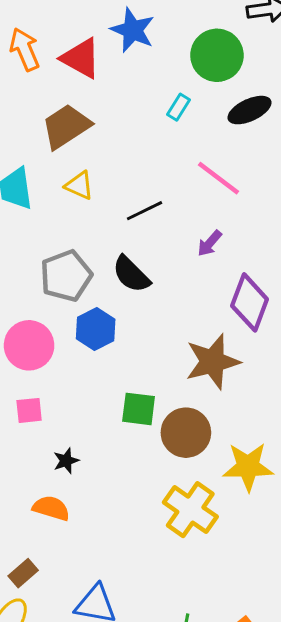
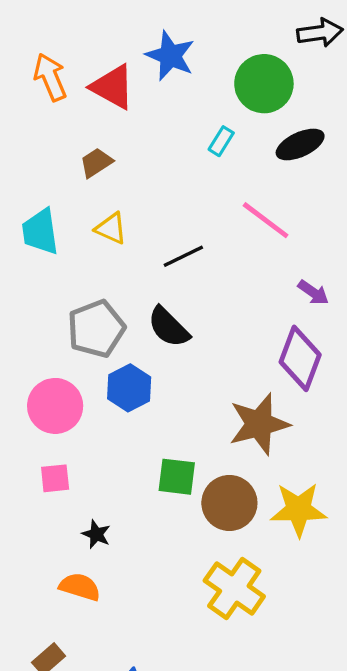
brown trapezoid: (66, 126) -> (96, 163), size x0.6
purple arrow: (210, 243) -> (313, 292), moved, turned -96
black star: (66, 461) -> (96, 534), turned -30
yellow star: (248, 467) -> (298, 510), moved

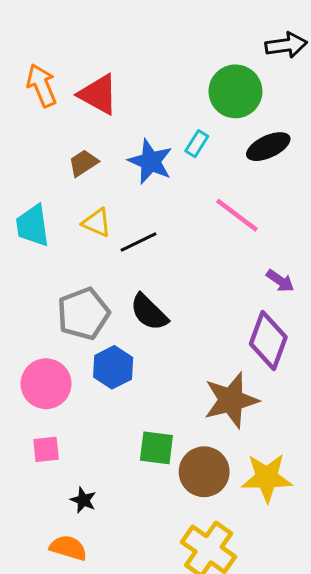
blue star: (170, 56) -> (150, 161), moved
black line: (183, 256) -> (138, 242), moved

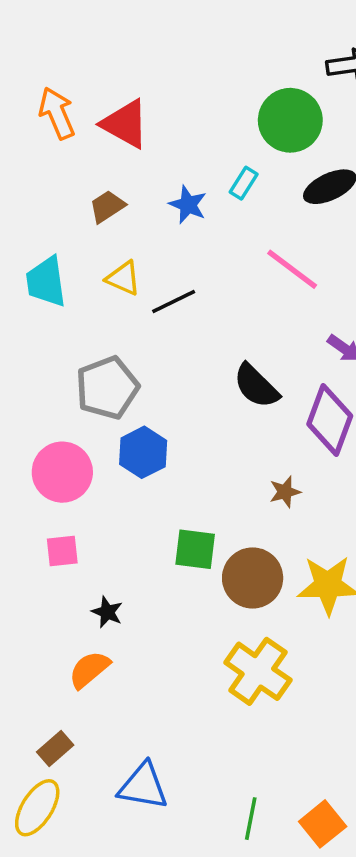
blue star: (150, 161) -> (188, 205), size x0.7
black semicircle: (149, 312) -> (256, 386), moved
brown star: (231, 400) -> (285, 492), size x0.5
orange semicircle: (68, 548) -> (89, 670), turned -57

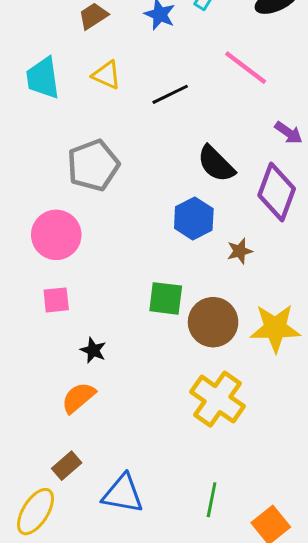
black line: (174, 302) -> (170, 94), moved
blue hexagon: (143, 452) -> (194, 219), moved
brown rectangle: (55, 749) -> (67, 466), moved
green line: (251, 819) -> (212, 500), moved

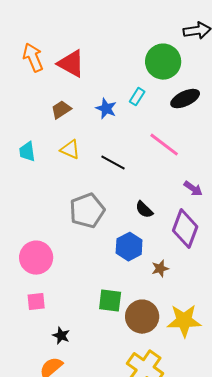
cyan trapezoid: (43, 78) -> (27, 152), size x0.7
black line: (170, 94) -> (113, 163), turned 55
black semicircle: (216, 164) -> (144, 210), size x0.7
gray pentagon: (93, 165) -> (87, 211), moved

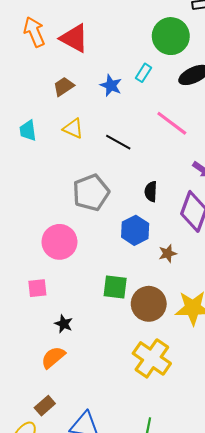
black semicircle: (144, 210) -> (151, 191), turned 48
pink circle: (36, 258) -> (59, 242), moved

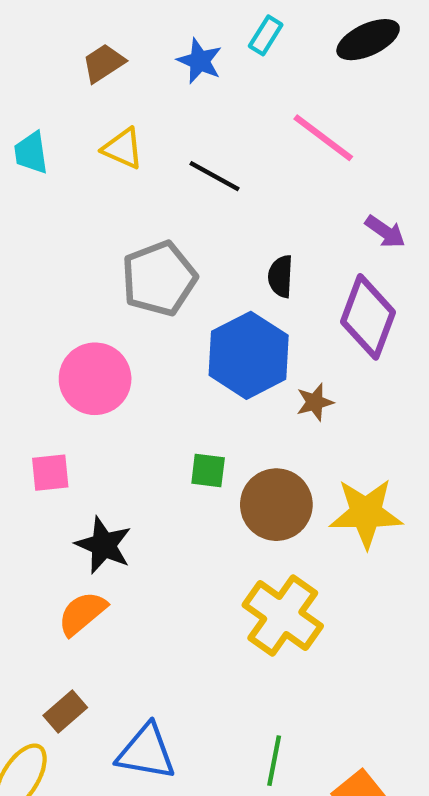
blue hexagon: (135, 230) -> (249, 355), size x1.4
green square: (115, 287) -> (208, 470), size x0.7
black star: (64, 324) -> (104, 545), size x1.5

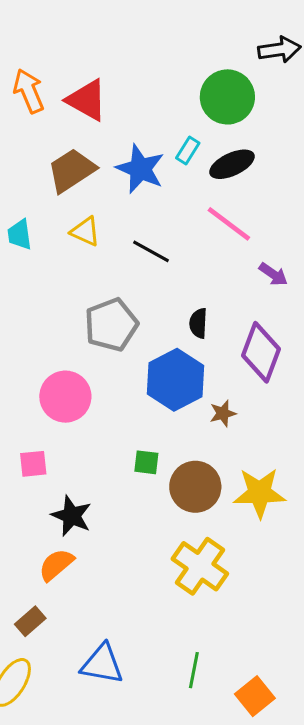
black ellipse: (368, 40) -> (232, 164), moved
blue star: (200, 61) -> (140, 169), size x1.5
brown trapezoid: (104, 63) -> (72, 170), size x1.6
purple arrow: (385, 232) -> (273, 274), moved
brown rectangle: (65, 711) -> (30, 621), moved

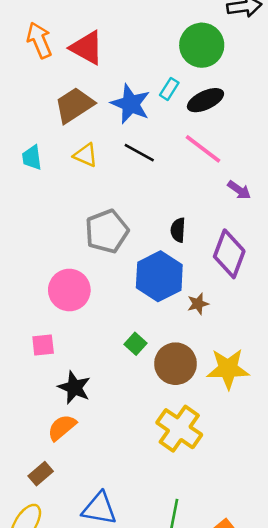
black line: (151, 251) -> (139, 153), moved
green square: (146, 462) -> (136, 344), turned 35

